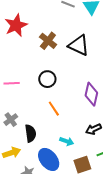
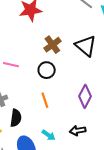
brown cross: (48, 41) -> (52, 45), moved

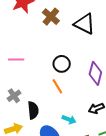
brown cross: (52, 45) -> (51, 17), moved
black circle: (47, 70) -> (62, 64), moved

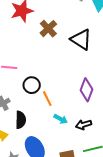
black circle: (62, 64) -> (32, 85), moved
cyan arrow: (69, 119) -> (61, 119), moved

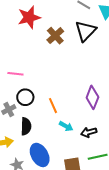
black triangle: (81, 40) -> (86, 31), moved, turned 40
black circle: (32, 85) -> (25, 97), moved

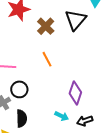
purple diamond: (92, 97) -> (75, 93), moved
orange line: (53, 106) -> (47, 59), moved

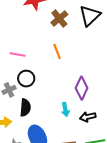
cyan arrow: (62, 116) -> (65, 110), turned 48

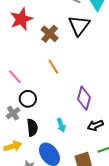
pink line: (18, 55) -> (15, 77), turned 49
cyan arrow: (65, 110) -> (61, 125), moved

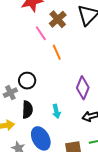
pink line: (15, 77) -> (41, 33), moved

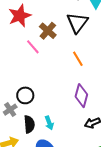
orange line: (57, 52) -> (78, 59), moved
cyan arrow: (56, 111) -> (49, 123), moved

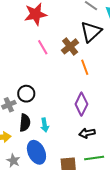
brown cross: (48, 31) -> (70, 46), moved

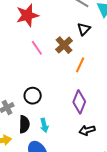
black triangle: (91, 32) -> (84, 29), size x0.6
orange line: (85, 67) -> (80, 65), turned 49
black circle: (26, 94) -> (33, 96), moved

